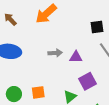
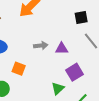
orange square: (38, 92) -> (19, 69), moved, turned 32

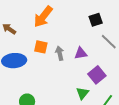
gray arrow: (41, 46) -> (60, 53), turned -88
orange square: (19, 69) -> (41, 47), moved

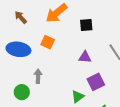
black square: (96, 20) -> (86, 25), moved
gray arrow: (60, 53) -> (38, 76), moved

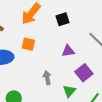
gray arrow: (38, 76) -> (47, 78), moved

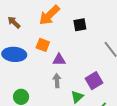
purple triangle: (68, 51) -> (59, 60), moved

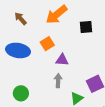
orange square: (43, 45) -> (47, 44), turned 32

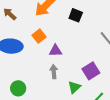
black square: (86, 27) -> (76, 15), turned 32

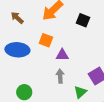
orange square: (39, 36) -> (46, 40), turned -32

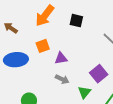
orange square: (46, 40) -> (43, 46), turned -32
gray arrow: (60, 76) -> (62, 79), turned 128

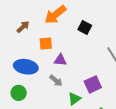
brown arrow: (11, 28) -> (23, 27), moved, turned 88
blue ellipse: (16, 60) -> (26, 67), moved

